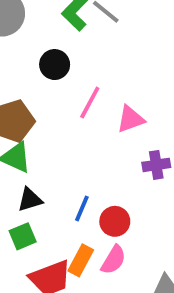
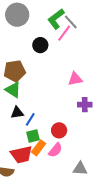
pink line: (90, 102) -> (64, 33), moved
blue line: (82, 208) -> (30, 119), moved
green square: (23, 236) -> (33, 136), moved

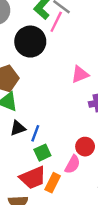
black circle: (40, 45) -> (30, 42), size x1.6
red circle: (59, 130) -> (85, 147), moved
orange rectangle: (39, 148) -> (53, 183), moved

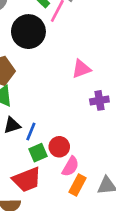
red circle: (85, 147) -> (59, 147), moved
orange rectangle: (53, 183) -> (78, 185), moved

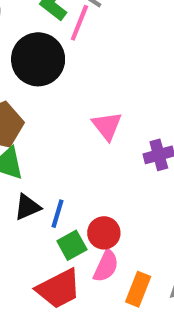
pink triangle: (81, 69) -> (107, 126), moved, turned -42
pink semicircle: (70, 166) -> (106, 266), moved

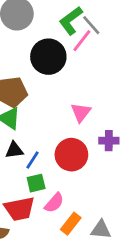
red circle: (104, 233) -> (71, 155), moved, size x1.5

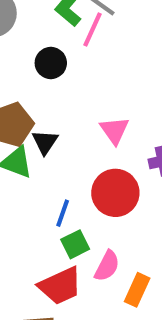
black circle: (48, 57) -> (51, 63), size x0.6
black triangle: (14, 150) -> (45, 142), moved, turned -36

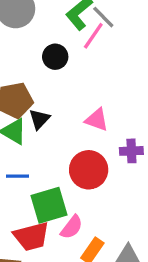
pink triangle: (115, 130) -> (97, 120), turned -45
blue line: (63, 213) -> (17, 176), moved, turned 60
green square: (75, 244) -> (49, 205), size x1.6

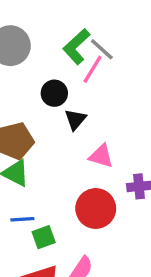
black triangle: (39, 119) -> (75, 119), moved
green square: (49, 205) -> (44, 237), moved, size x0.6

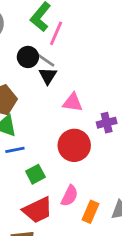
gray line: (102, 49) -> (45, 59), moved
blue line: (22, 219) -> (15, 150), moved

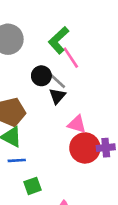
pink line: (56, 33) -> (71, 58), turned -65
red circle: (74, 145) -> (85, 148), moved

